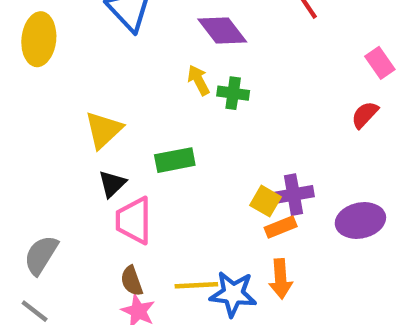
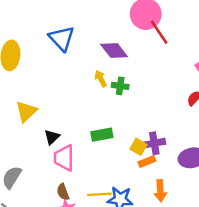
yellow triangle: (104, 130) -> (26, 111), moved
green rectangle: (175, 160) -> (102, 135), moved
orange arrow: (281, 279) -> (160, 191), moved

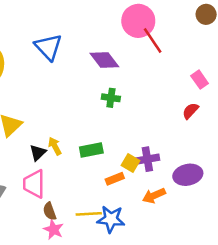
yellow arrow: (101, 79) -> (55, 146), moved
pink trapezoid: (64, 158) -> (34, 184), moved
orange rectangle: (147, 161) -> (115, 179), moved
orange arrow: (160, 191) -> (154, 196), moved, turned 70

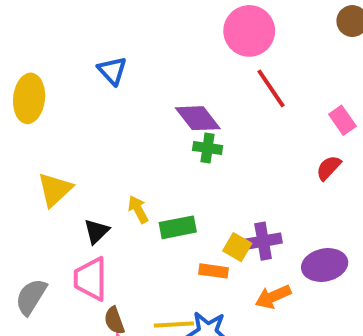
red line: (153, 40) -> (271, 88), moved
blue triangle: (48, 47) -> (112, 71), size x0.7
purple diamond: (104, 60) -> (198, 118), moved
yellow arrow: (55, 146) -> (138, 209), moved
orange rectangle: (115, 179) -> (214, 271), turned 30

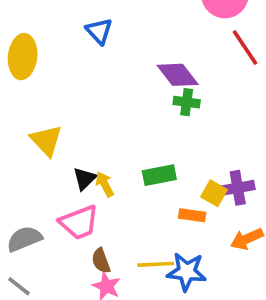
yellow triangle: (55, 190) -> (46, 140), turned -30
yellow arrow: (138, 209) -> (105, 184), moved
pink trapezoid: (91, 279) -> (79, 222), turned -111
gray semicircle: (31, 297) -> (24, 239), turned 36

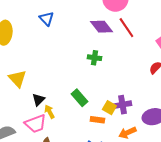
purple diamond: (178, 75) -> (101, 27), moved
green rectangle: (159, 175) -> (79, 98), turned 60
yellow arrow: (105, 184) -> (49, 112), moved

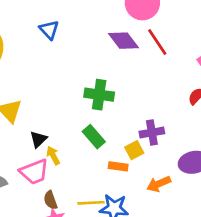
green cross: (94, 58) -> (99, 95), moved, size x1.5
purple cross: (122, 105) -> (152, 133), moved
yellow square: (109, 108) -> (134, 150), turned 32

